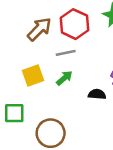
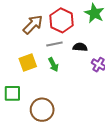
green arrow: (64, 78) -> (53, 65), turned 104
black semicircle: (97, 94) -> (80, 47), moved

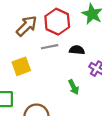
green arrow: (53, 65) -> (74, 87), moved

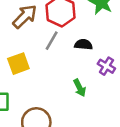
gray line: (50, 47) -> (52, 41), turned -49

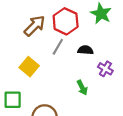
yellow square: (18, 64) -> (29, 67), turned -30

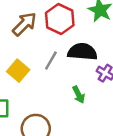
gray line: (58, 47) -> (51, 61), moved
black semicircle: (85, 50) -> (82, 52), size x1.6

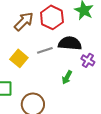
gray line: (51, 61) -> (45, 50), turned 42
green arrow: (79, 95) -> (67, 77), turned 56

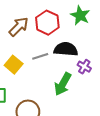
green arrow: (67, 77) -> (63, 84), size x1.6

